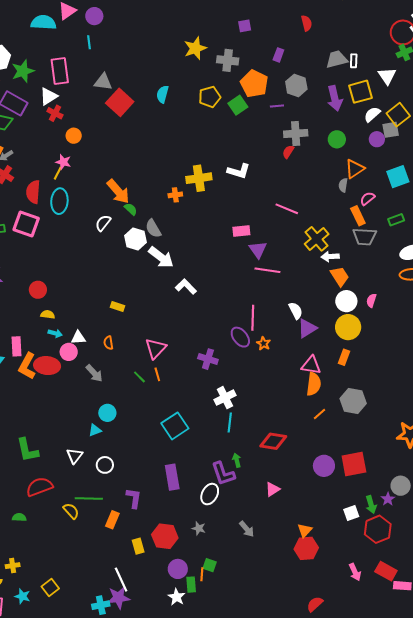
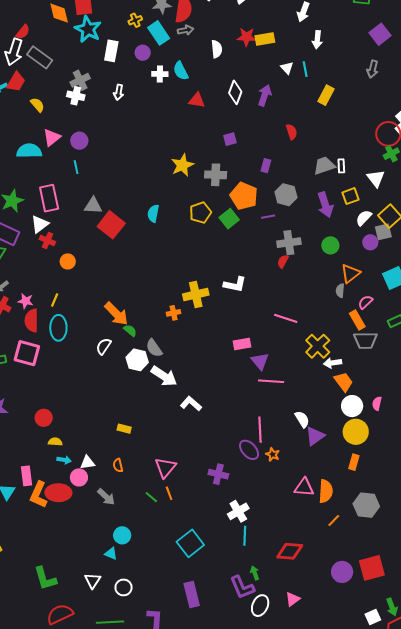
yellow square: (361, 92) -> (350, 196), size x0.7
pink star: (63, 162) -> (26, 301), moved
pink triangle: (311, 365) -> (304, 487), moved
cyan triangle: (95, 430) -> (111, 554), turned 48
white ellipse: (210, 494) -> (260, 606), moved

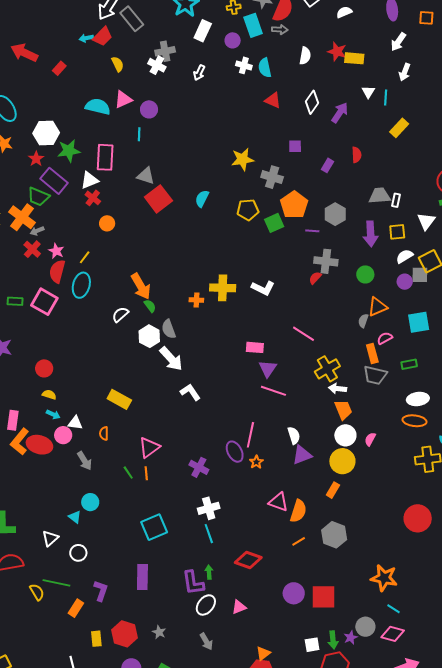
purple rectangle: (266, 166) -> (328, 165), moved
yellow rectangle: (124, 429) -> (119, 399), size x1.6
cyan line: (245, 536) -> (209, 534), turned -36

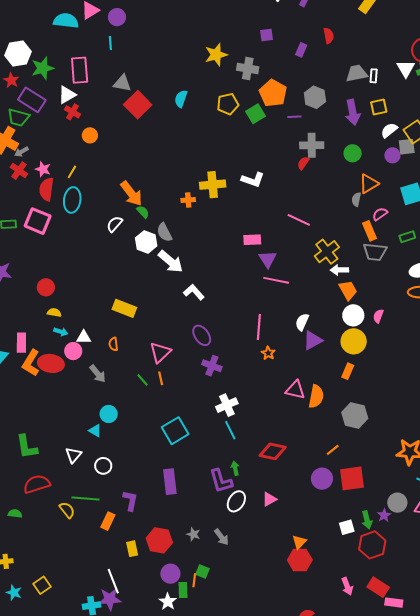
white triangle: (426, 221) -> (406, 69), moved
white semicircle: (294, 435) -> (302, 322), turned -132
purple ellipse: (235, 452) -> (202, 335), moved
orange line: (299, 541) -> (333, 450), moved
gray arrow: (206, 641) -> (221, 537), moved

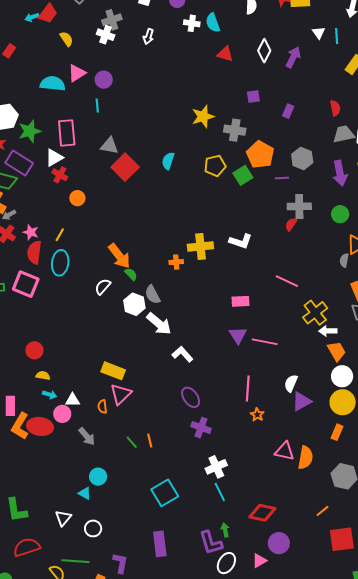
red semicircle: (329, 36) -> (335, 108), moved
purple triangle: (268, 259) -> (238, 335), moved
pink triangle: (160, 352) -> (121, 394), moved
purple circle: (322, 479) -> (279, 543), moved

